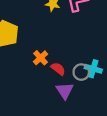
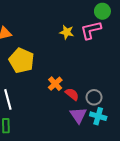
cyan cross: (93, 69) -> (98, 116), moved

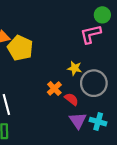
yellow star: (67, 32) -> (75, 68), moved
yellow pentagon: (22, 61) -> (20, 48), moved
gray circle: (94, 97) -> (94, 83), moved, size x1.6

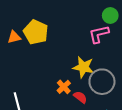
yellow pentagon: (20, 48) -> (36, 32), moved
yellow star: (75, 68) -> (83, 67), size x1.5

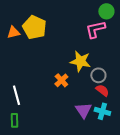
gray circle: (102, 82) -> (98, 75), size x0.6
red semicircle: (80, 97) -> (102, 90), moved

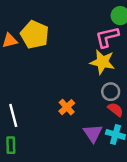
yellow star: (80, 61) -> (102, 62), moved
orange cross: (61, 80) -> (67, 107), moved

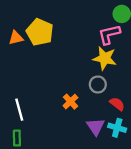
gray circle: (111, 92) -> (98, 85), moved

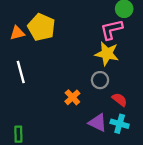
white line: (19, 110) -> (21, 72), moved
purple triangle: (96, 127) -> (98, 123), turned -30

